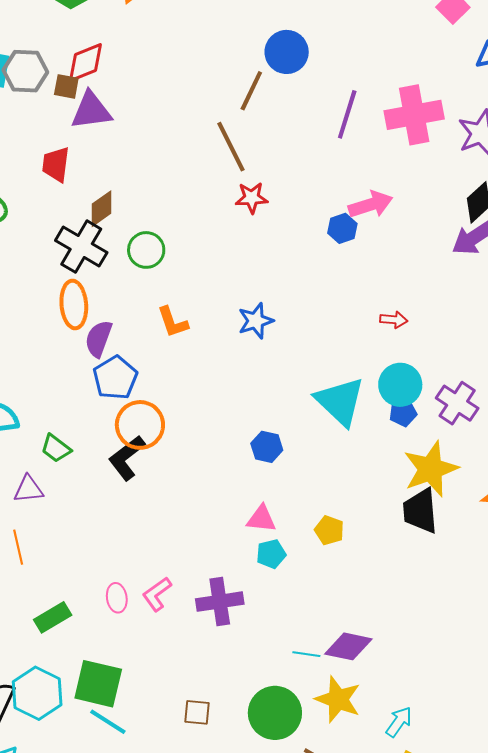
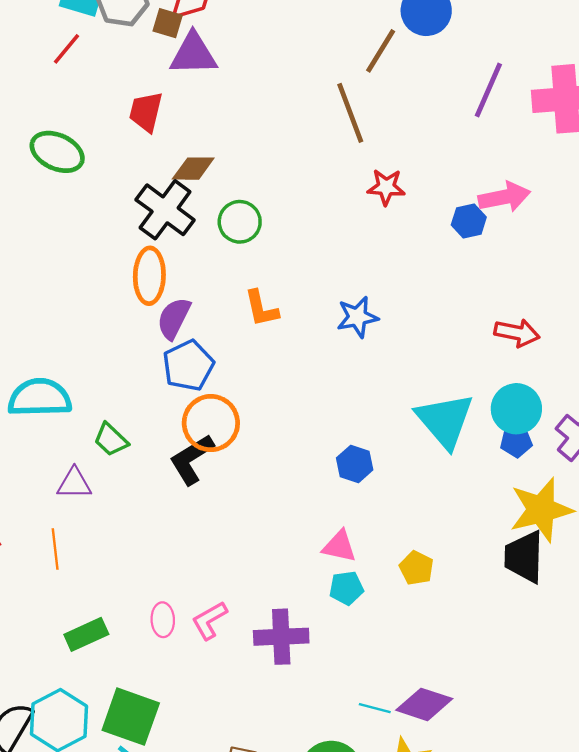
red star: (252, 198) -> (386, 187), moved
brown diamond: (101, 209) -> (193, 169), turned 30
red arrow: (394, 320) -> (517, 333), size x1.4

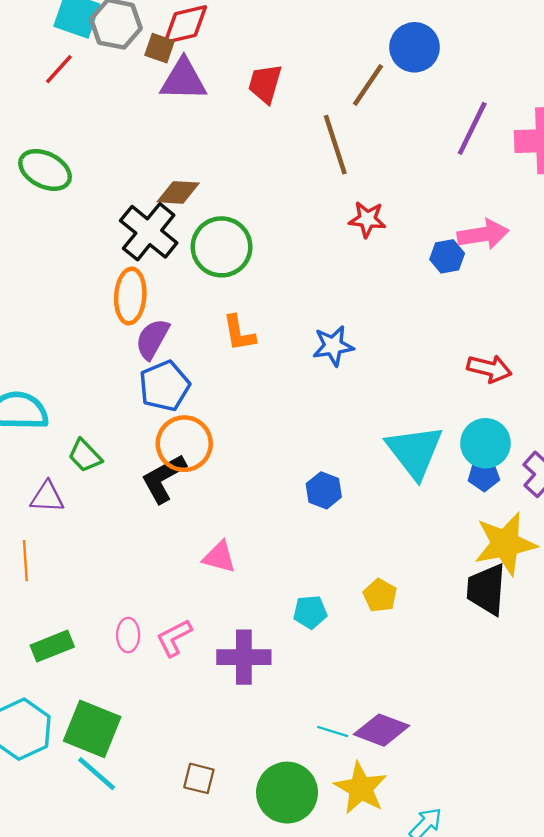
red trapezoid: (146, 112) -> (265, 84), moved
green circle: (240, 222) -> (222, 247), size x1.4
pink triangle: (339, 546) -> (219, 557), moved

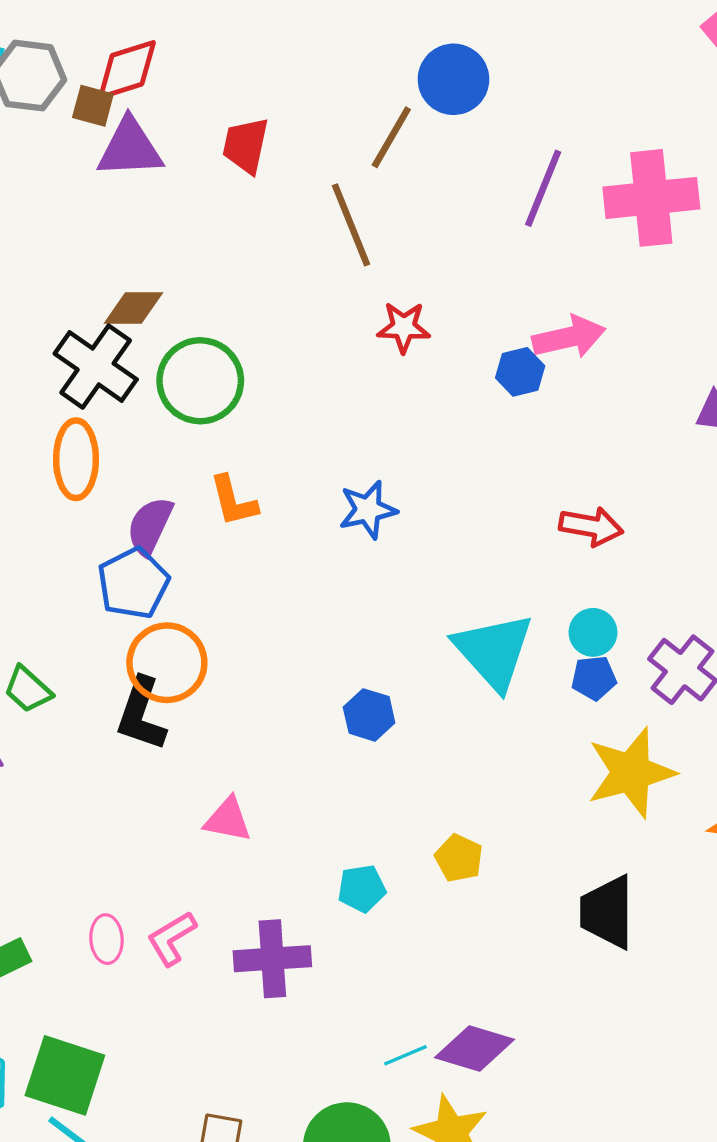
purple semicircle: (152, 339) -> (150, 526), moved
cyan circle: (485, 443) -> (593, 632), size x0.7
black L-shape: (164, 479) -> (141, 714), turned -38
black trapezoid: (486, 589) -> (607, 912), moved
cyan line: (333, 732) -> (405, 1055), turned -36

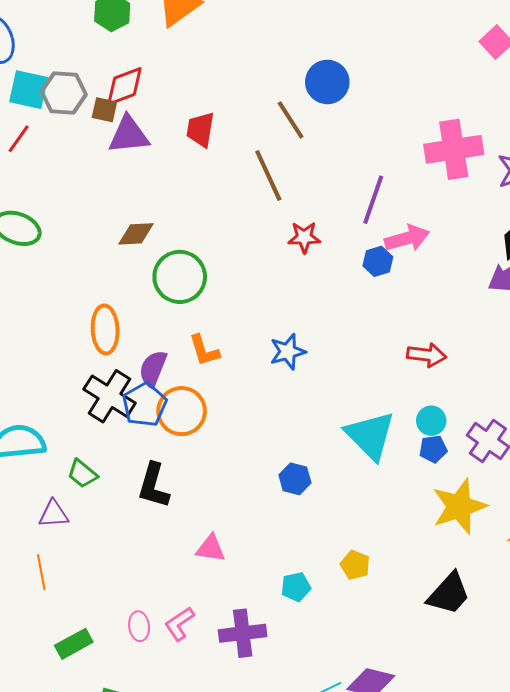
brown line: (391, 137) -> (291, 120), turned -60
purple line: (543, 188) -> (373, 200), moved
black cross: (96, 367) -> (110, 396), moved
orange circle: (167, 663) -> (182, 411), moved
black trapezoid: (607, 912) -> (449, 594), turned -135

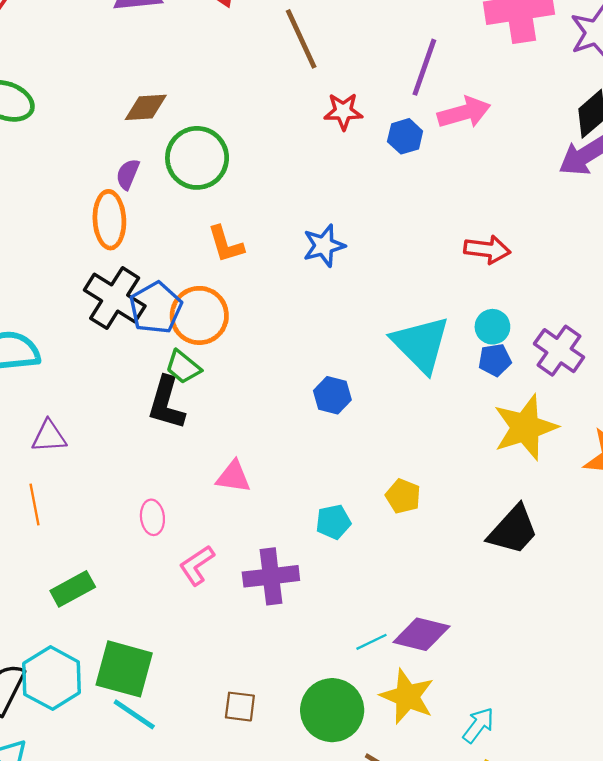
blue hexagon: (378, 261) -> (405, 136), moved
purple semicircle: (153, 369) -> (128, 174), moved, size x0.7
green trapezoid: (82, 474) -> (183, 367), moved
pink ellipse: (139, 626) -> (152, 517), moved

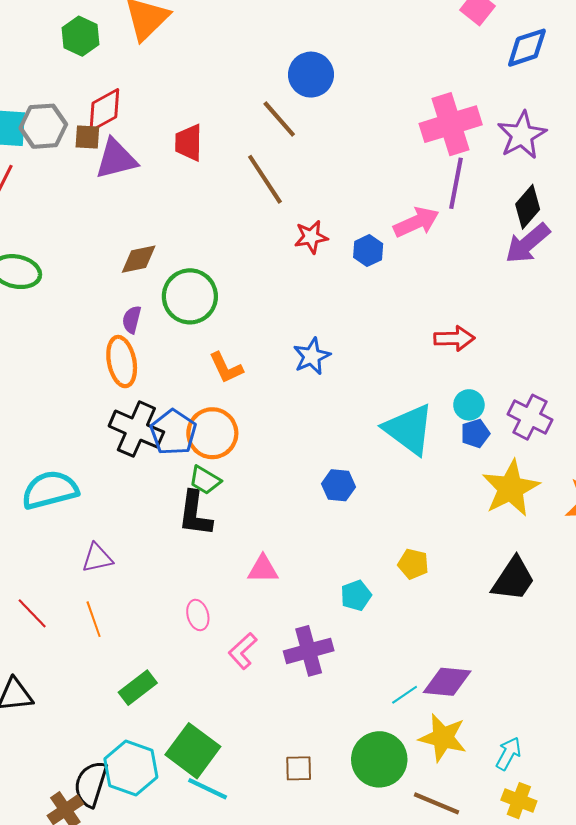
purple line: (424, 67) -> (456, 183), moved
green square: (124, 669) -> (193, 751), turned 30

